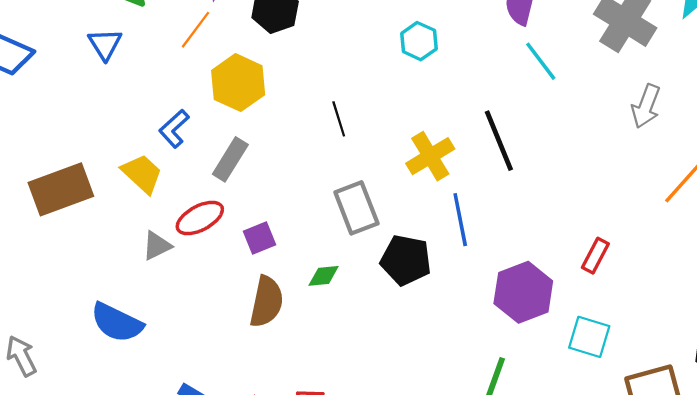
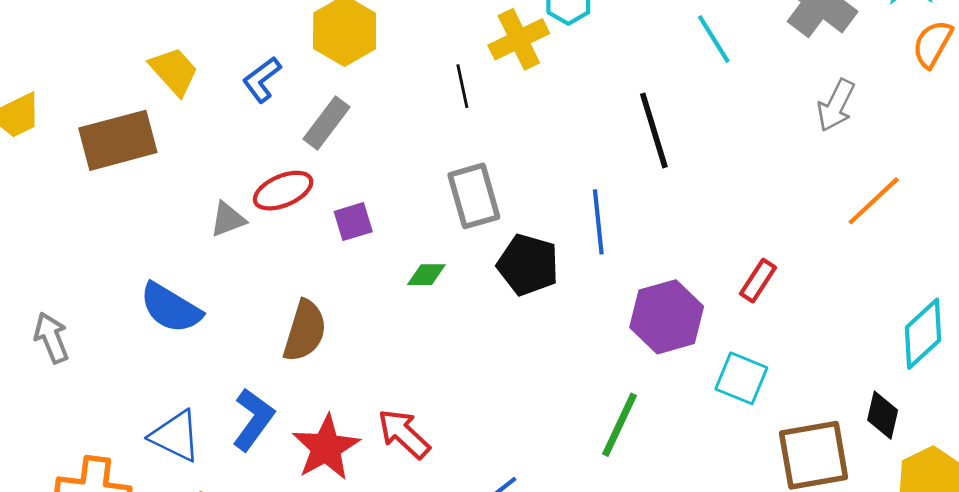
yellow cross: (430, 156) -> (519, 39), moved
yellow trapezoid: (142, 174) -> (174, 71), moved
brown semicircle: (267, 302) -> (305, 331), moved

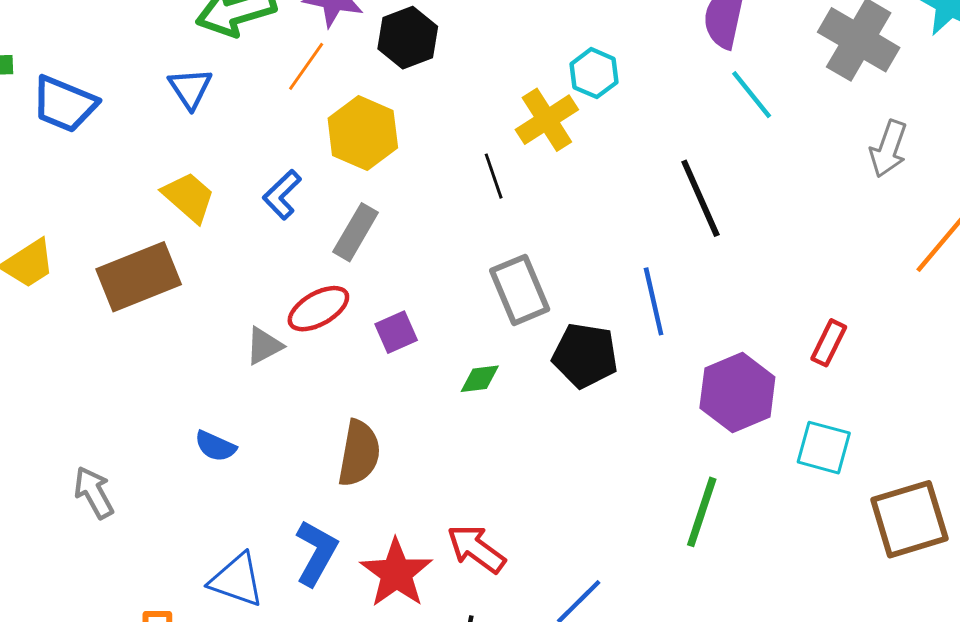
blue semicircle: (171, 308) -> (215, 446), size x0.6

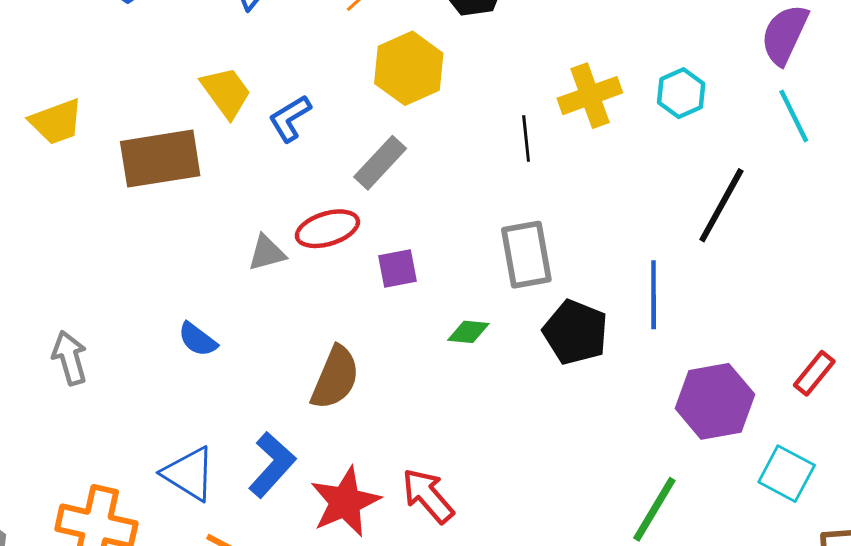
cyan hexagon: (594, 73) -> (681, 93), moved
blue L-shape: (282, 195) -> (290, 118), moved
black line: (700, 198) -> (721, 205), turned 40

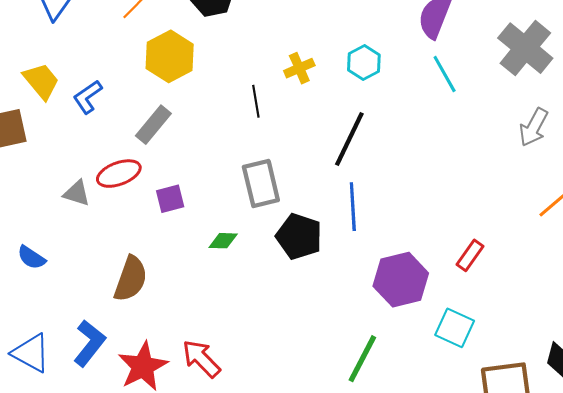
yellow cross: (590, 96) -> (299, 68), size x0.7
black line: (721, 205) -> (349, 139), moved
gray triangle: (267, 253) -> (77, 193), turned 36

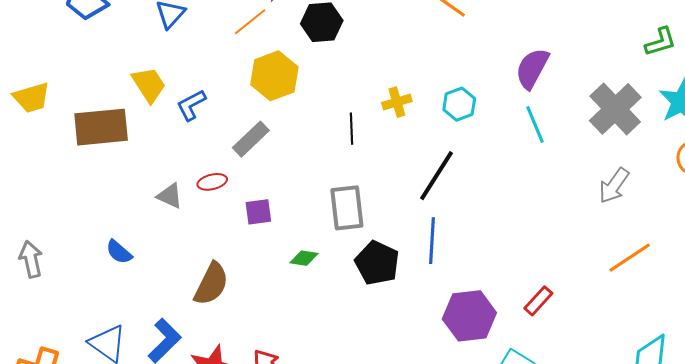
red ellipse: (119, 174) -> (212, 182), size x0.7

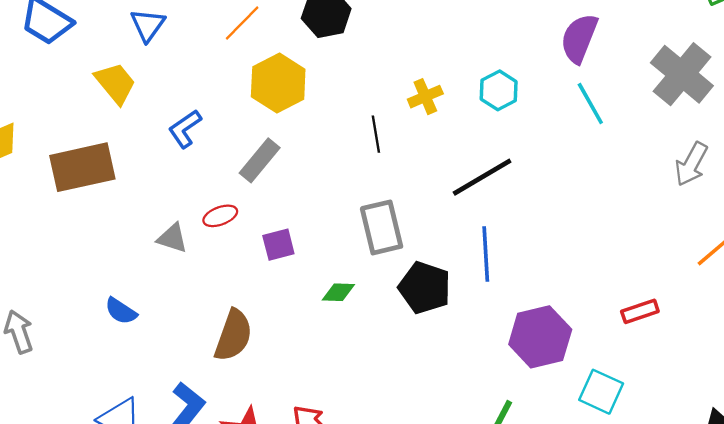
yellow trapezoid: (149, 85) -> (115, 83), moved
black line: (437, 176) -> (482, 177), turned 34
red rectangle: (538, 301) -> (640, 311), moved, turned 36

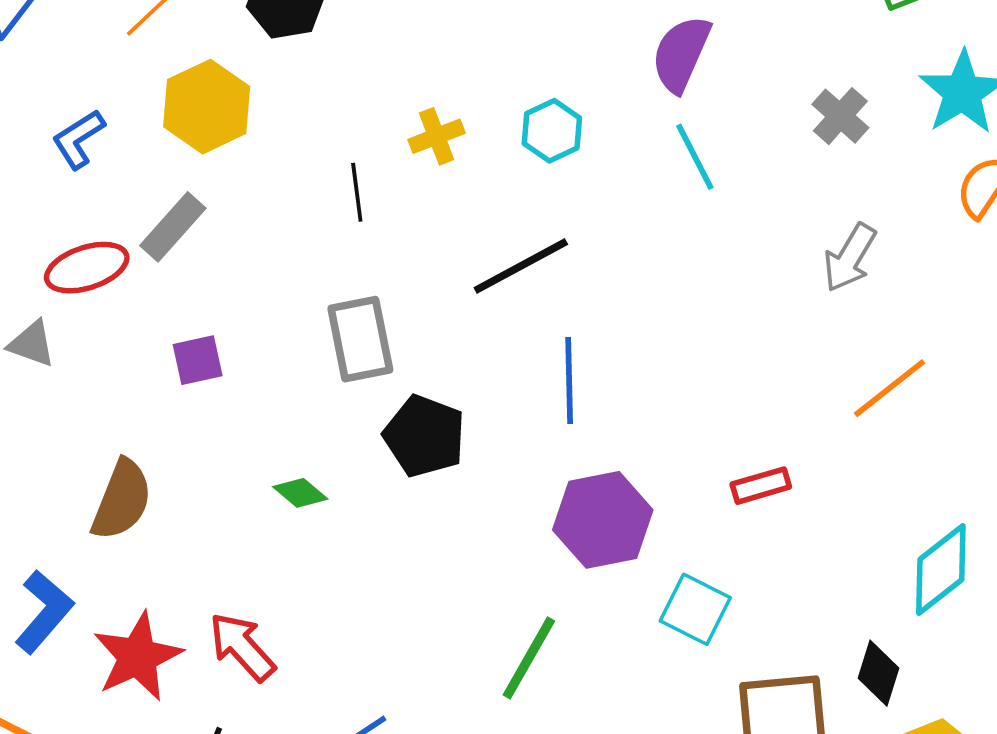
gray cross: (682, 74) -> (840, 116), size x0.6
blue L-shape: (185, 129) -> (78, 139), moved
red ellipse: (220, 216) -> (87, 268), moved, size x1.5
blue line: (486, 254) -> (569, 380), moved
green diamond: (338, 292) -> (300, 493), moved, turned 36

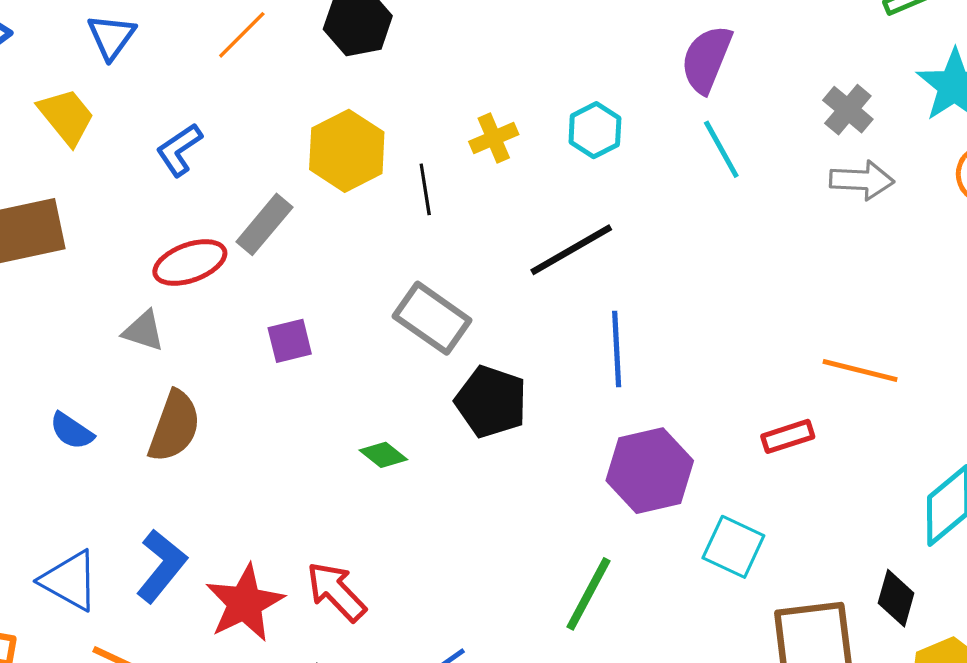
yellow hexagon: (207, 107) -> (347, 151), moved
gray arrow: (850, 258) -> (862, 180), moved, turned -116
gray rectangle: (360, 339) -> (432, 318), turned -42
orange line: (890, 388) -> (860, 371), moved, turned 54
brown semicircle: (122, 500) -> (174, 426), moved

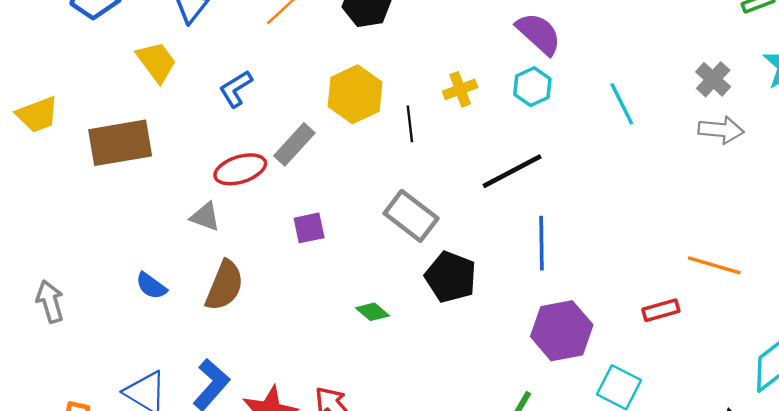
purple semicircle: (706, 59) -> (539, 34), moved, turned 108

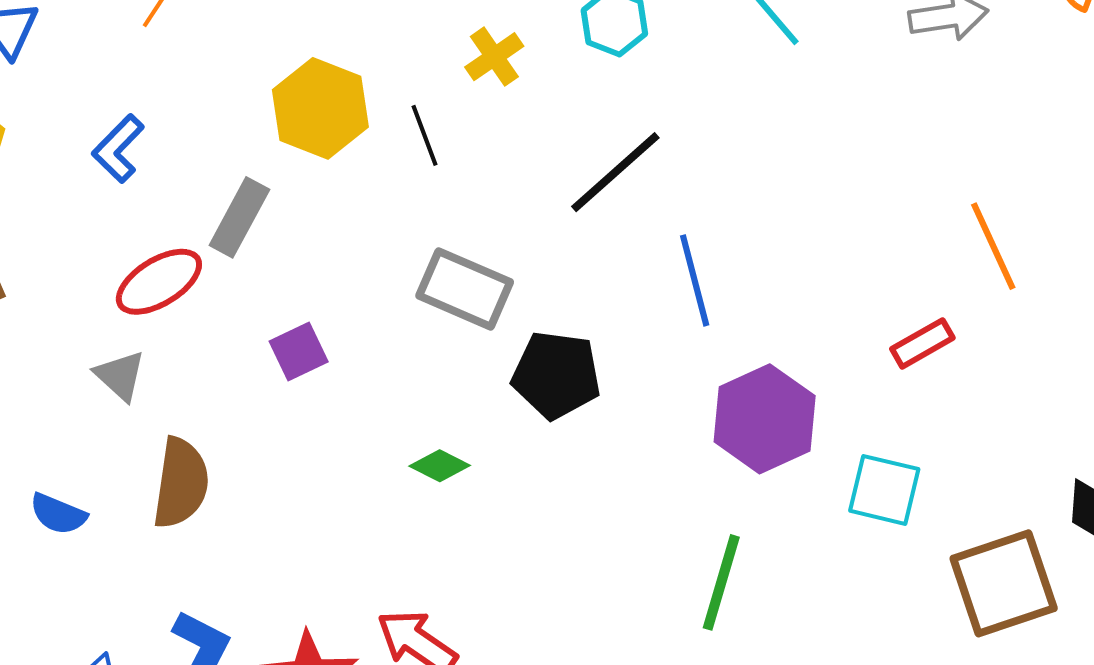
gray triangle: (205, 217) -> (120, 376), turned 36
orange line: (714, 265) -> (993, 246), turned 63

